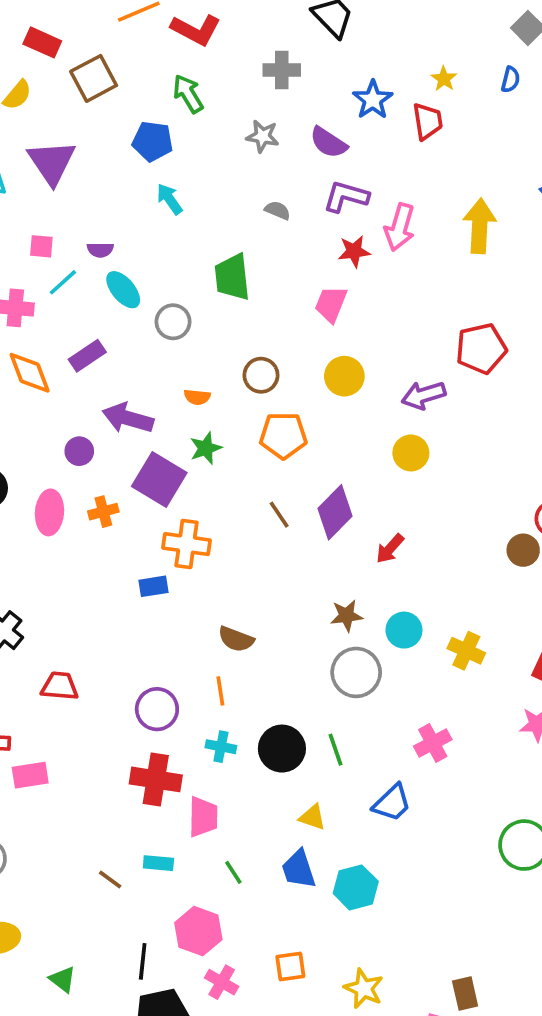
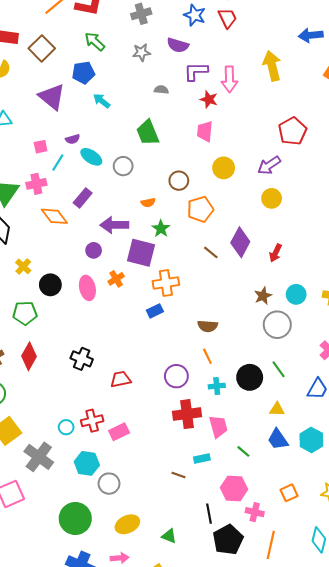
purple triangle: (52, 162) -> (52, 97), moved
red star: (354, 251) -> (209, 99), turned -30

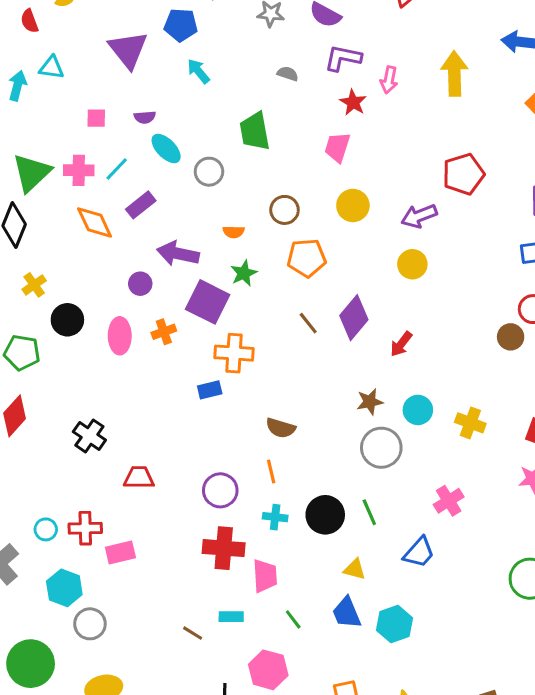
pink arrow: (229, 79) -> (389, 80), size x0.7
cyan line: (58, 163) -> (117, 169), moved

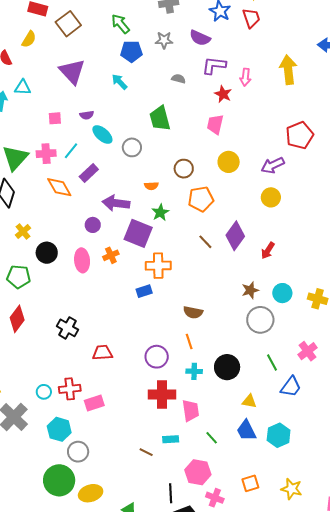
blue pentagon: (181, 25) -> (131, 51), moved
green line: (369, 512) -> (272, 362), moved
green circle: (31, 664) -> (59, 480), moved

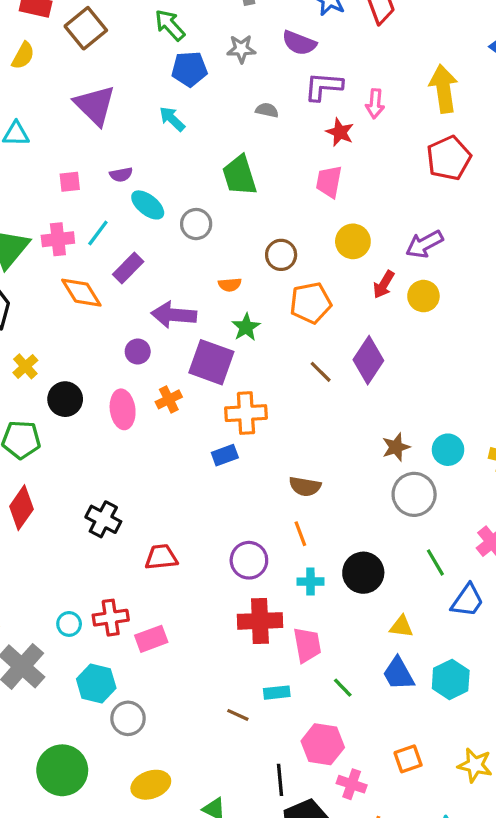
red pentagon: (300, 135) -> (449, 158), moved
red arrow: (268, 251) -> (384, 284), moved
green circle: (59, 480) -> (62, 770), moved

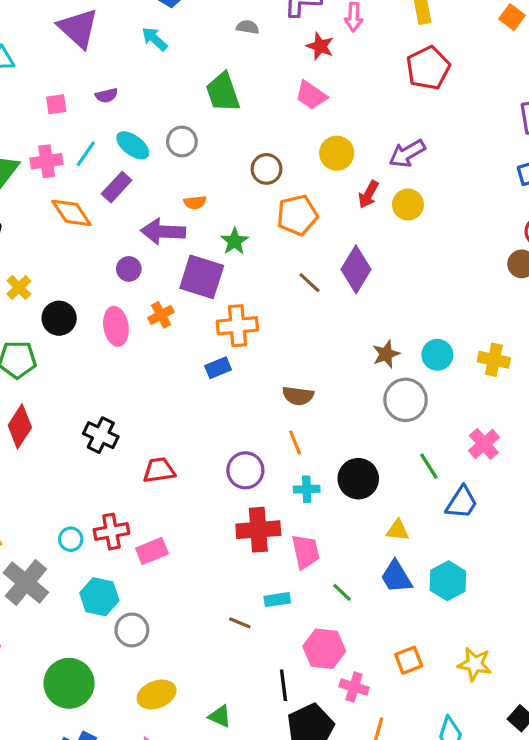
pink trapezoid: (329, 182) -> (311, 95), turned -64
cyan ellipse: (148, 205) -> (133, 145), moved
orange semicircle: (230, 285) -> (195, 202), moved

